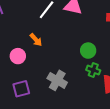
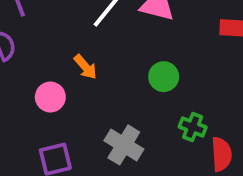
green circle: (88, 51) -> (164, 77), moved

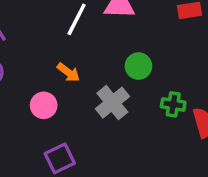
gray cross: (124, 145) -> (112, 103), moved, turned 32

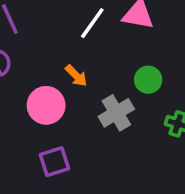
pink circle: (44, 105) -> (46, 105), size x1.4

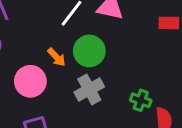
green circle: (148, 80) -> (89, 51), moved, size x1.4

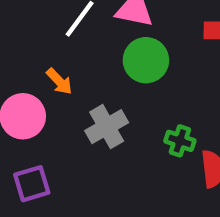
green circle: (89, 51) -> (146, 60), moved

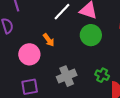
gray cross: (107, 127) -> (67, 76), moved

